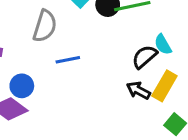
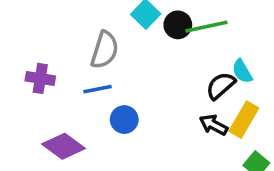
blue line: (68, 60) -> (97, 89), moved
blue circle: (22, 86) -> (124, 120), moved

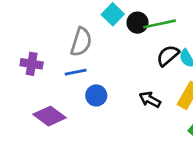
black semicircle: (221, 86) -> (168, 56), moved
black arrow: (214, 125) -> (150, 100), moved

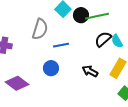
blue line: (76, 72) -> (61, 45), moved

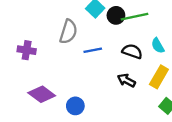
black semicircle: (103, 39) -> (132, 51), moved, turned 60
blue circle: (51, 68) -> (75, 106), moved

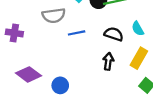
gray semicircle: (68, 32) -> (54, 16), turned 65
black arrow: (126, 80) -> (108, 61), turned 70

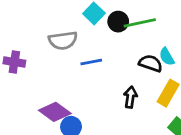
black semicircle: (114, 34) -> (151, 63), moved
purple diamond: (29, 74) -> (55, 112), moved

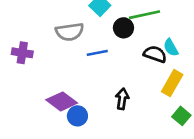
black circle: (118, 22) -> (123, 28), moved
black arrow: (130, 97) -> (122, 99), moved

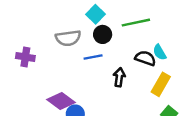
black circle: (123, 28) -> (103, 34), moved
black arrow: (122, 99) -> (119, 77), moved

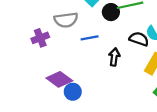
black circle: (103, 34) -> (111, 12), moved
purple cross: (25, 57) -> (40, 38), moved, turned -30

